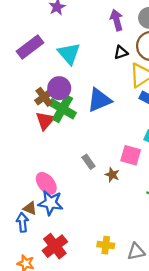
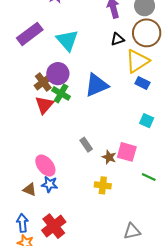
green cross: (62, 109) -> (61, 93), size x0.7
pink square: (131, 155) -> (127, 152), moved
blue star: (51, 203) -> (50, 184), size x0.7
blue arrow: (22, 222) -> (22, 223), moved
yellow cross: (106, 245) -> (103, 185), moved

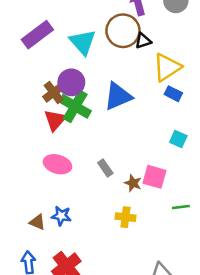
brown circle: (147, 33) -> (123, 31), moved
green cross: (61, 93) -> (75, 106), size x1.4
pink ellipse: (45, 166) -> (57, 164), moved, turned -35
green line: (149, 177) -> (181, 207), turned -32

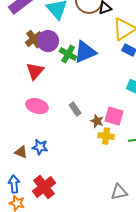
brown cross: (54, 92) -> (34, 39), moved
green cross: (75, 106) -> (68, 54), moved, size x0.7
yellow cross: (125, 217) -> (106, 136), moved

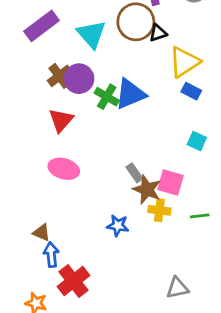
gray rectangle: (75, 109) -> (134, 173), moved
brown star: (97, 121) -> (147, 190), size x1.5
blue star: (40, 147) -> (118, 226), moved
blue arrow: (14, 184) -> (51, 255), moved

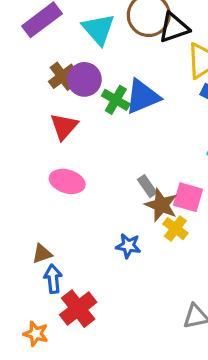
black triangle: (158, 33) -> (174, 28), size x1.5
yellow cross: (159, 210) -> (175, 229), turned 30
brown triangle: (42, 232) -> (42, 254), turned -42

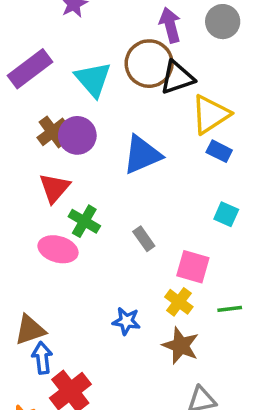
green cross: (116, 100) -> (84, 221), moved
gray rectangle: (147, 186) -> (144, 239), moved
brown star: (161, 205) -> (181, 346), moved
brown triangle: (42, 254) -> (30, 330), size x1.4

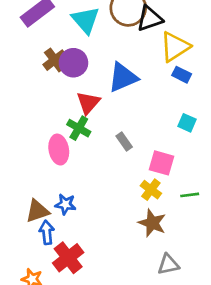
red triangle: (55, 188) -> (88, 103), moved
pink ellipse: (58, 249) -> (59, 150), turned 64
blue star: (126, 321) -> (65, 204), moved

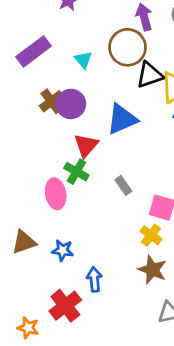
black triangle: (150, 19) -> (150, 75), moved
cyan triangle: (85, 20) -> (83, 60), size x0.6
brown triangle: (37, 211) -> (24, 242), moved
blue arrow: (47, 232) -> (94, 279), moved

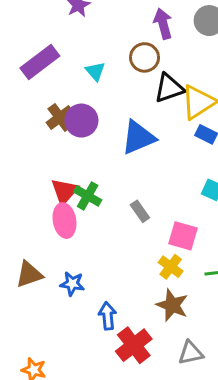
brown circle: (127, 47) -> (145, 57), size x0.7
red triangle: (86, 145) -> (65, 191), moved
red cross: (65, 306) -> (134, 345), moved

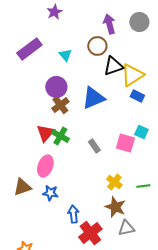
brown cross: (60, 117) -> (60, 105), moved
pink ellipse: (65, 221) -> (45, 166), moved, turned 30
pink square: (183, 236) -> (125, 143), moved
gray triangle: (191, 353) -> (126, 228), moved

